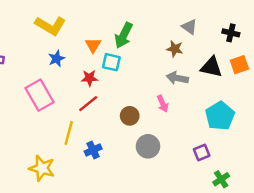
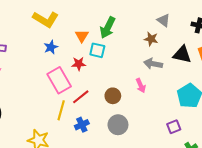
pink rectangle: (39, 95) -> (59, 80), moved
red line: (88, 104) -> (81, 97), moved
gray circle: (148, 146) -> (118, 125), moved

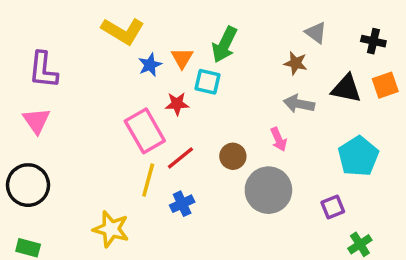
blue star: (51, 47) -> (150, 65), moved
gray circle: (118, 125) -> (268, 190), moved, size x1.4

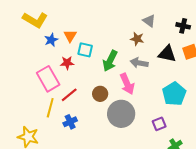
green arrow: (224, 45) -> (110, 61), moved
pink arrow: (279, 139) -> (127, 84), size x1.5

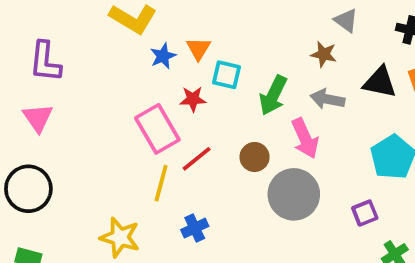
blue cross: (70, 122) -> (195, 228), moved

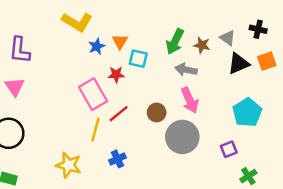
gray triangle: (346, 21) -> (228, 38), moved
black triangle: (380, 82) -> (239, 64), turned -35
green arrow: (273, 95) -> (175, 42), moved
gray arrow: (327, 99) -> (186, 70), moved

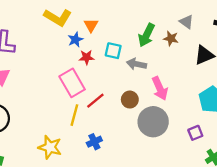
gray triangle: (228, 38) -> (186, 22), moved
orange triangle: (120, 42) -> (91, 25), moved
gray arrow: (186, 70) -> (136, 64), moved
red star: (116, 75) -> (87, 57), moved

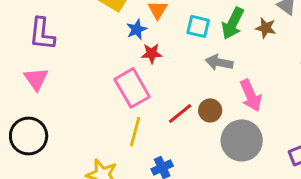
cyan square: (113, 51) -> (198, 26), moved
red line: (95, 101) -> (180, 113), moved

